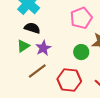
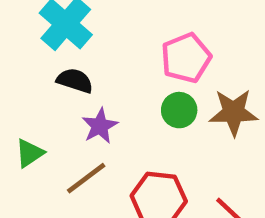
green triangle: (23, 46) -> (29, 153), moved
green circle: (81, 52) -> (179, 110), moved

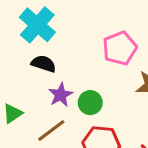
green circle: (179, 110) -> (90, 103), moved

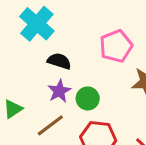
black semicircle: (44, 64) -> (59, 61), moved

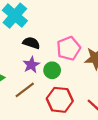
pink pentagon: (116, 46) -> (69, 48), moved

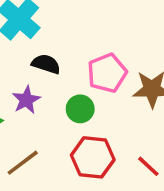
purple star: (31, 65) -> (26, 100), moved
brown line: (25, 90) -> (23, 163), moved

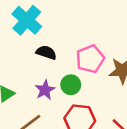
purple star: (26, 100) -> (45, 90), moved

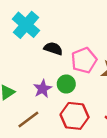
black semicircle: (46, 52) -> (53, 49), moved

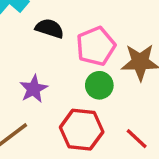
green circle: (66, 84) -> (99, 85), moved

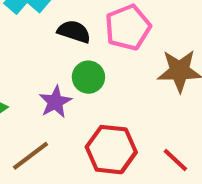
pink pentagon: (96, 46) -> (128, 27), moved
green circle: (99, 85) -> (88, 77), moved

